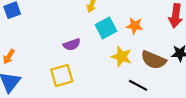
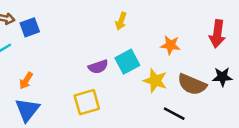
cyan square: (106, 28) -> (127, 62), moved

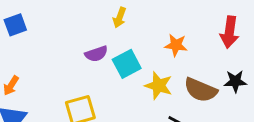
purple semicircle: (98, 67) -> (96, 54), moved

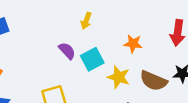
purple semicircle: (96, 54) -> (67, 51), turned -114

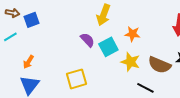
yellow arrow: (86, 21) -> (103, 15), size x1.5
orange star: (133, 44) -> (132, 34), moved

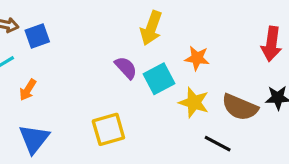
orange arrow: (28, 62) -> (28, 90), moved

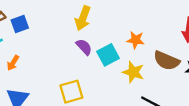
yellow arrow: (151, 28) -> (83, 18), moved
brown semicircle: (240, 107) -> (167, 61), moved

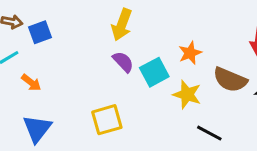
orange star: (136, 40) -> (190, 53), turned -30
orange arrow: (13, 63) -> (31, 83), turned -84

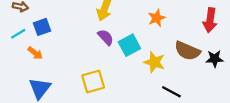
blue square: (40, 32) -> (42, 27), moved
orange star: (190, 53) -> (157, 18), moved

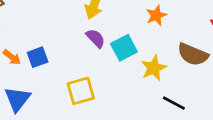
blue square: (42, 27) -> (38, 57), moved
yellow star: (154, 62) -> (154, 68), turned 30

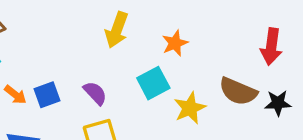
orange star: (156, 15) -> (175, 43), moved
purple semicircle: (96, 38) -> (95, 93), moved

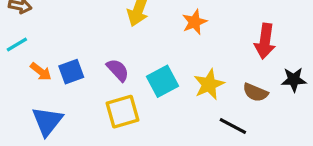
red arrow: (271, 47) -> (265, 41), moved
cyan square: (153, 83) -> (163, 81), moved
brown semicircle: (238, 91) -> (255, 92), moved, size x0.7

